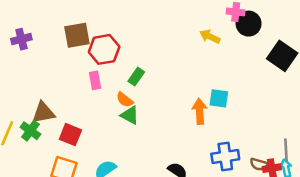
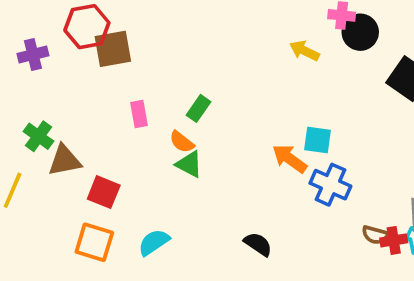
red hexagon: (104, 49) -> (87, 27), moved
orange arrow: (200, 111) -> (290, 159), turned -50
green cross: (30, 131) -> (39, 136), moved
blue cross: (225, 157) -> (330, 185), moved, turned 32

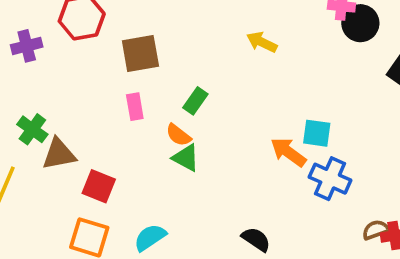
brown square: (113, 49) -> (140, 54), moved
yellow arrow: (304, 51) -> (262, 42), moved
brown semicircle: (375, 235) -> (376, 230), turned 145

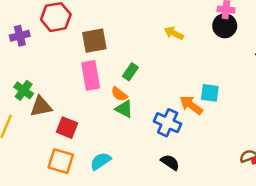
black circle: (360, 23) -> (225, 26), moved
pink rectangle: (135, 107) -> (91, 75), size x1.6
blue cross: (330, 179) -> (168, 123), moved

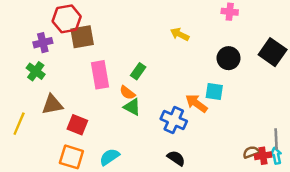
black circle: (225, 26) -> (229, 58), moved
purple cross: (20, 36) -> (43, 43), moved
brown square: (94, 41) -> (82, 37), moved
green cross: (24, 90) -> (36, 71), moved

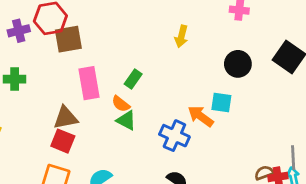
yellow arrow: (180, 34) -> (181, 36), turned -102
purple cross: (43, 43) -> (19, 31), moved
green cross: (36, 71) -> (15, 79), turned -36
brown triangle: (52, 105) -> (66, 118), moved

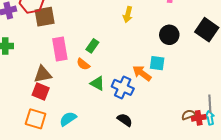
green triangle: (126, 120) -> (97, 83), moved

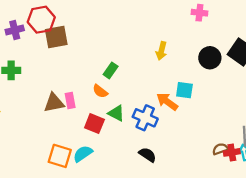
yellow arrow: (128, 15) -> (161, 51), moved
black circle: (169, 35) -> (210, 58), moved
pink rectangle: (60, 49) -> (70, 100), moved, size x0.6
red square: (41, 92) -> (94, 124), moved
orange square: (36, 119) -> (60, 156), moved

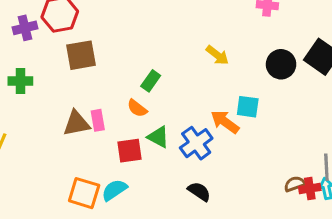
brown square: (56, 37) -> (81, 55), moved
yellow arrow: (161, 51) -> (217, 55), turned -66
blue cross: (145, 118) -> (196, 143), turned 30
red square: (94, 124) -> (130, 151), turned -30

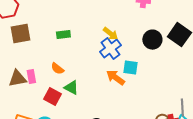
green rectangle: (151, 81) -> (63, 35), moved, turned 48
blue cross: (196, 143) -> (110, 49), moved
red square: (130, 151) -> (52, 97), turned 36

